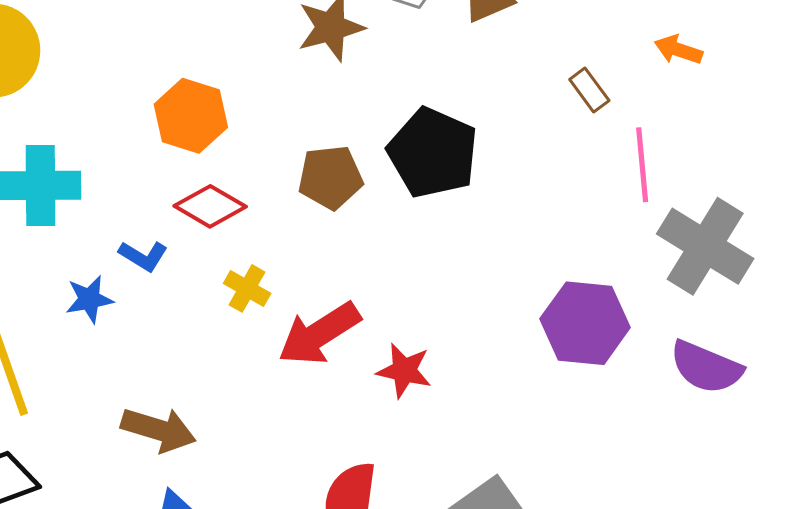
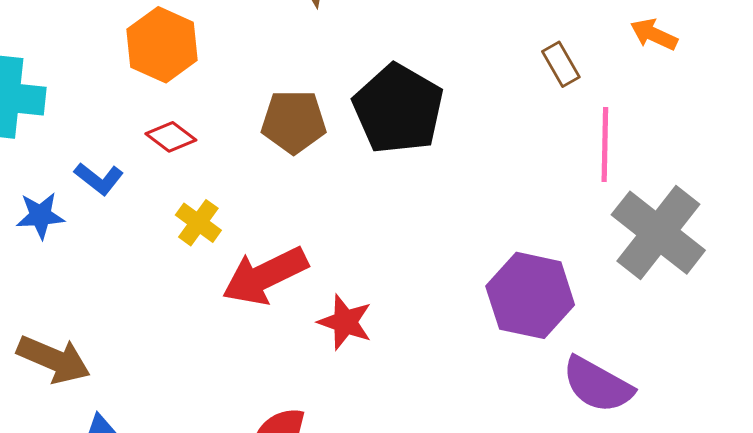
red diamond: (210, 206) -> (171, 137), size x0.7
purple semicircle: (706, 367) -> (598, 385), moved
brown arrow: (158, 430) -> (54, 359), moved

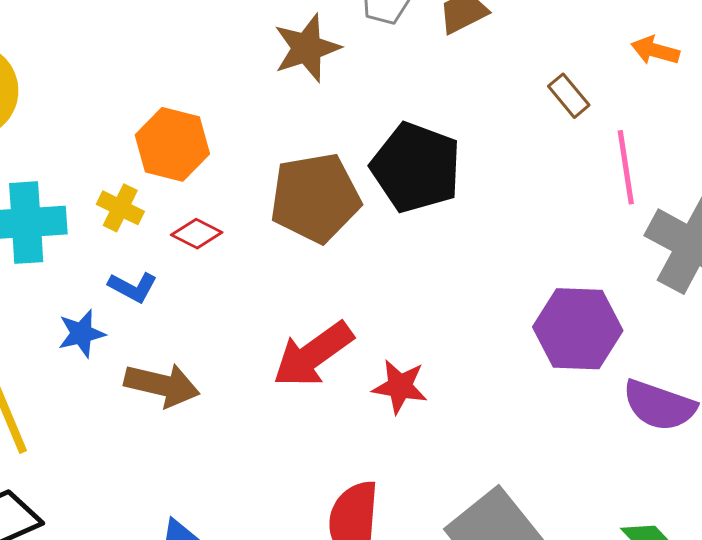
brown pentagon: (294, 122) -> (315, 198), size x1.4
yellow cross: (198, 223) -> (120, 208), moved
brown arrow: (54, 359) -> (162, 385), moved

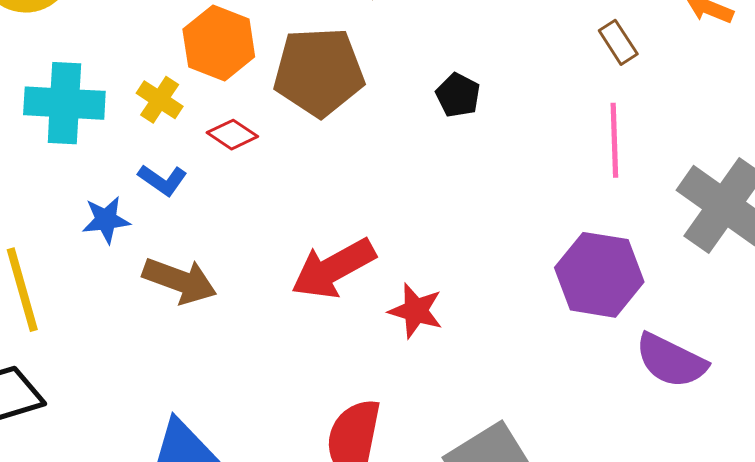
black pentagon: (416, 167) -> (458, 95), size x0.5
pink line: (626, 167) -> (614, 140), moved
brown pentagon: (315, 198) -> (319, 72), moved

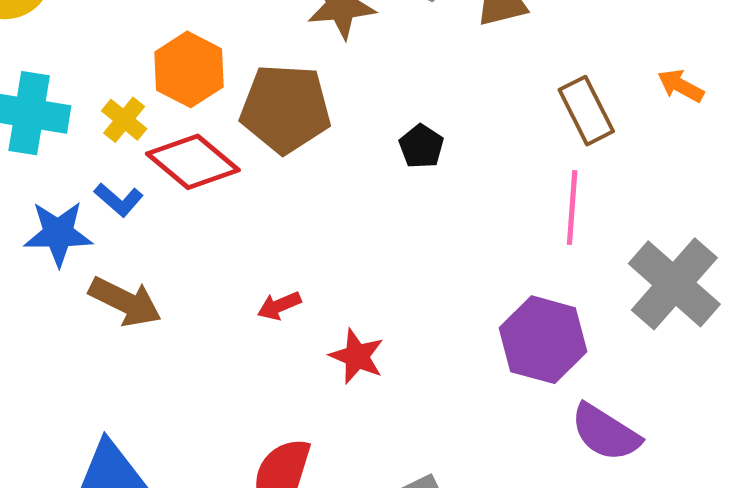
brown rectangle: (618, 42) -> (586, 111), size x1.5
red diamond: (232, 135) -> (193, 162), size x1.8
blue star: (106, 220) -> (58, 233), size x1.4
red arrow: (333, 269) -> (279, 306), size x0.5

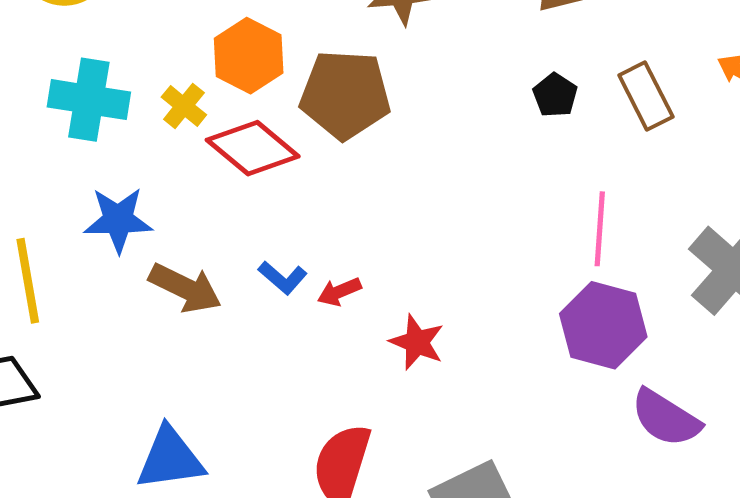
black pentagon: (421, 146) -> (555, 95), moved
blue L-shape: (119, 200) -> (283, 278), moved
pink line: (572, 208) -> (600, 229), moved

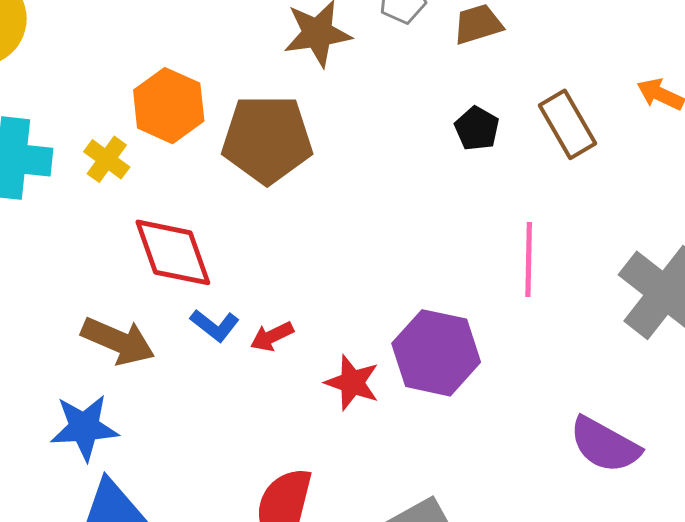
red diamond: (253, 148) -> (173, 252), moved, turned 34
blue star: (118, 220) -> (84, 427), moved
purple hexagon: (603, 325) -> (436, 353), moved

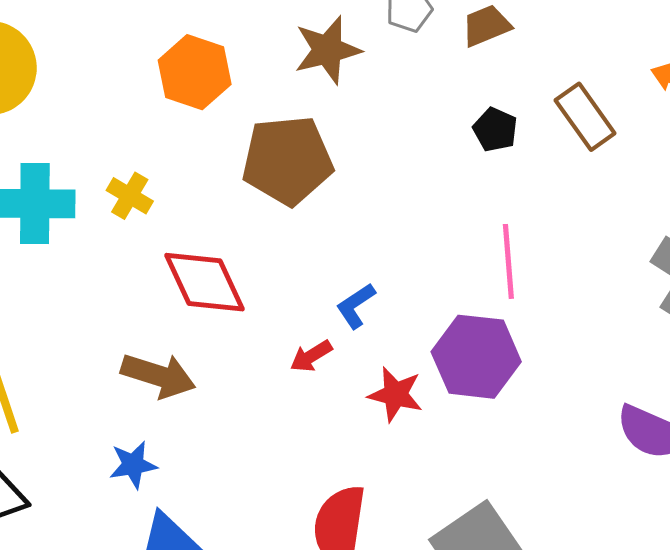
orange hexagon: (169, 106) -> (195, 72), moved
pink line: (529, 259) -> (508, 261), moved
blue L-shape: (215, 325) -> (356, 306), moved, turned 114
blue star: (84, 427) -> (133, 465), size x0.7

